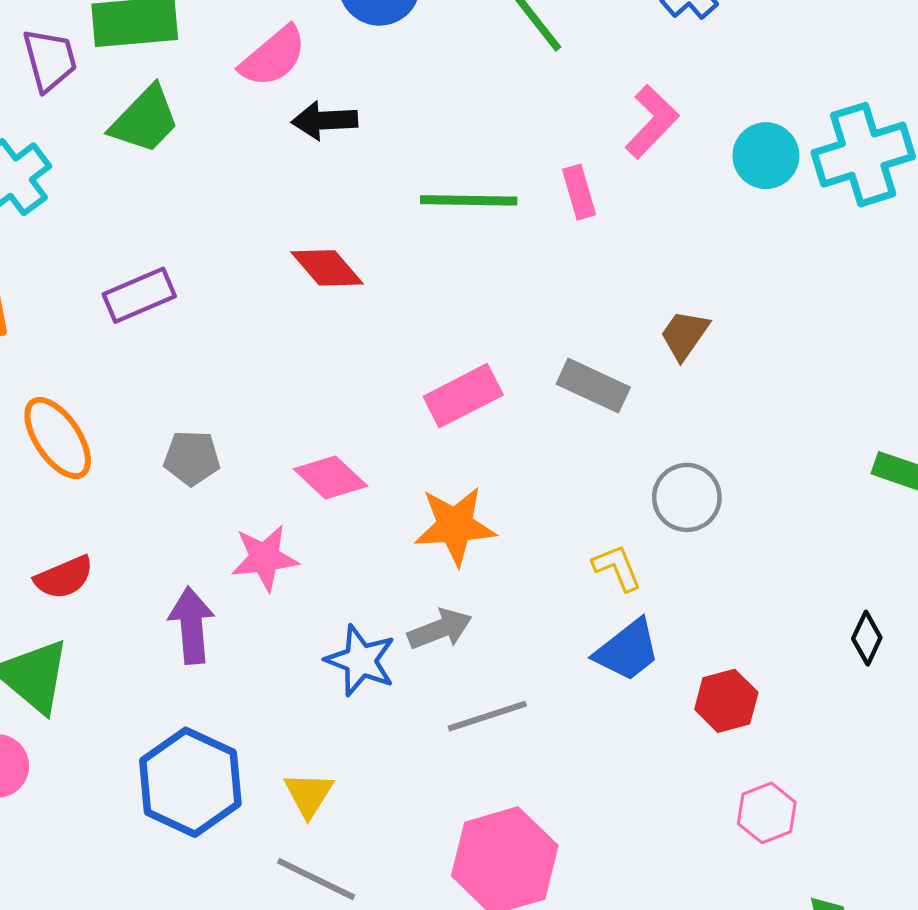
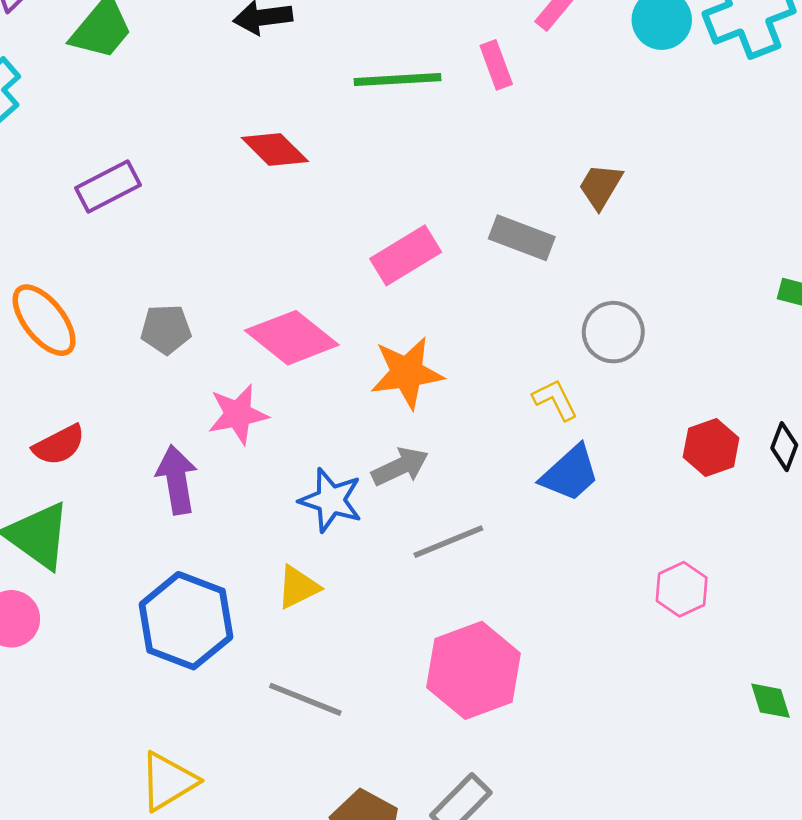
pink diamond: (331, 478) -> (292, 338), size x1.4
red hexagon: (726, 701) -> (711, 448), moved
yellow triangle: (309, 794) -> (298, 587), moved, turned 36
pink hexagon: (767, 813) -> (682, 589), moved

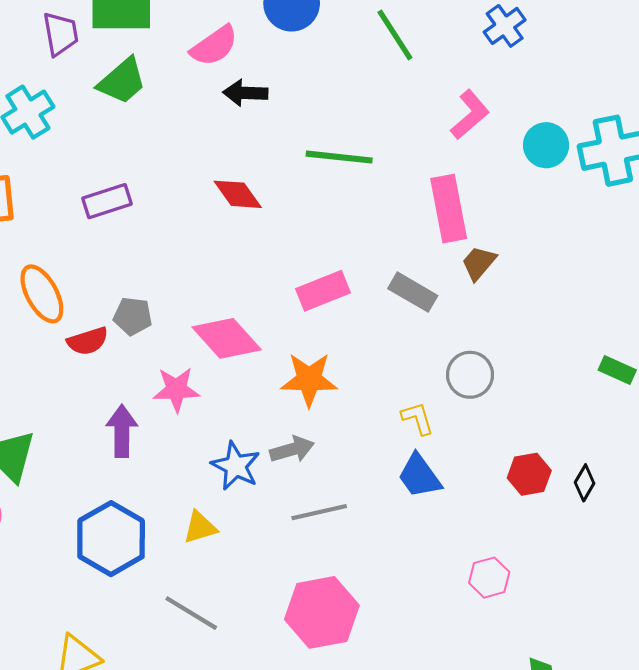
pink rectangle: (496, 65) -> (449, 209), moved, size x1.8
red semicircle: (59, 445) -> (88, 341), moved
blue trapezoid: (570, 473) -> (419, 476), turned 87

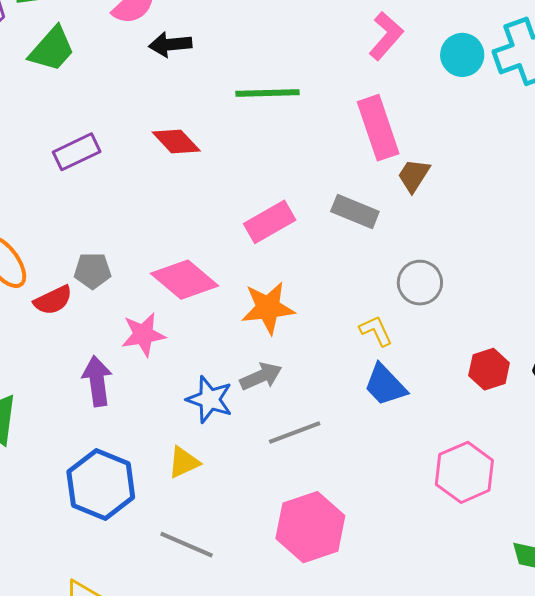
purple rectangle: (107, 201) -> (77, 152), moved
pink hexagon: (489, 578) -> (464, 472), size x1.5

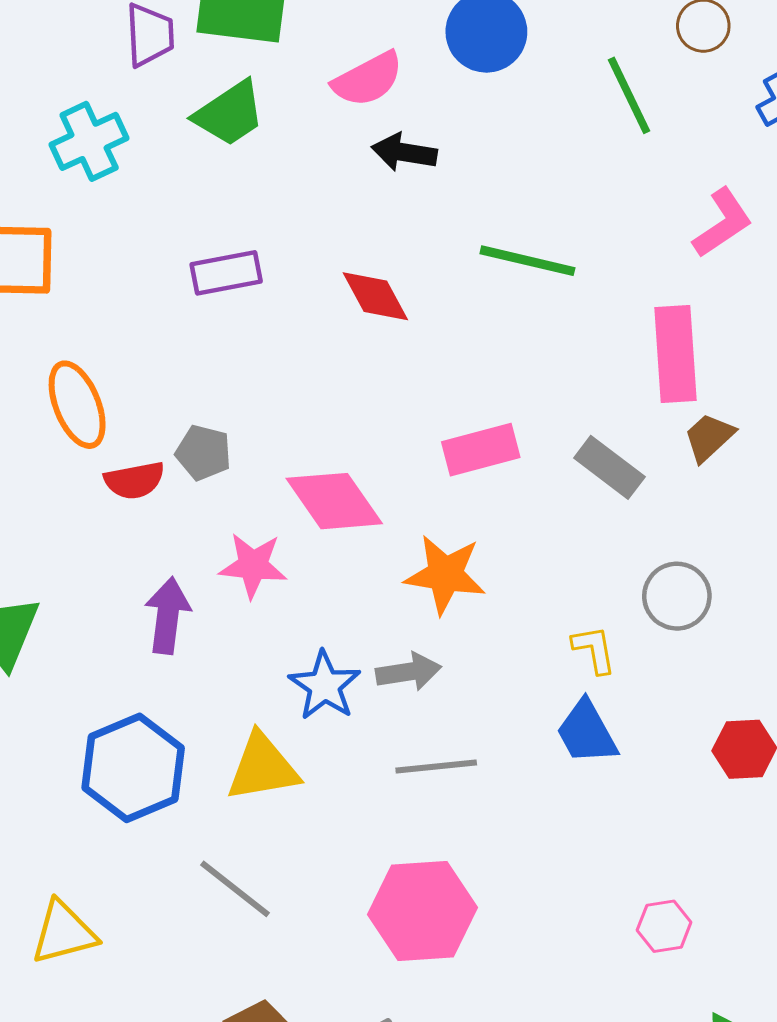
yellow triangle: (184, 462) -> (263, 767), size x1.5
pink hexagon: (464, 472) -> (664, 926), moved, size x0.6

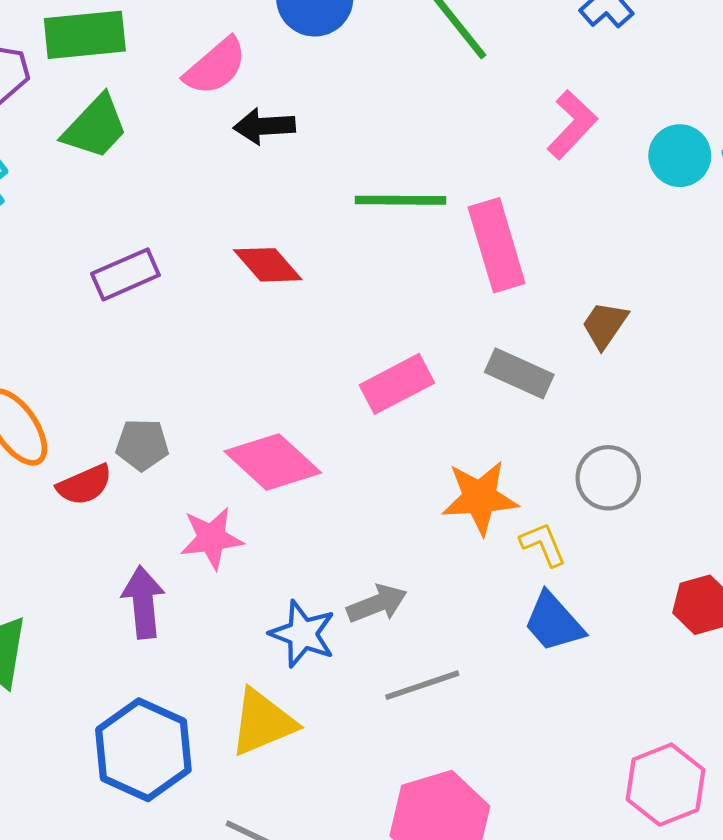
pink rectangle: (675, 354) -> (497, 245), moved
orange star: (445, 574) -> (480, 498), moved
pink hexagon: (664, 926) -> (665, 785), size x1.6

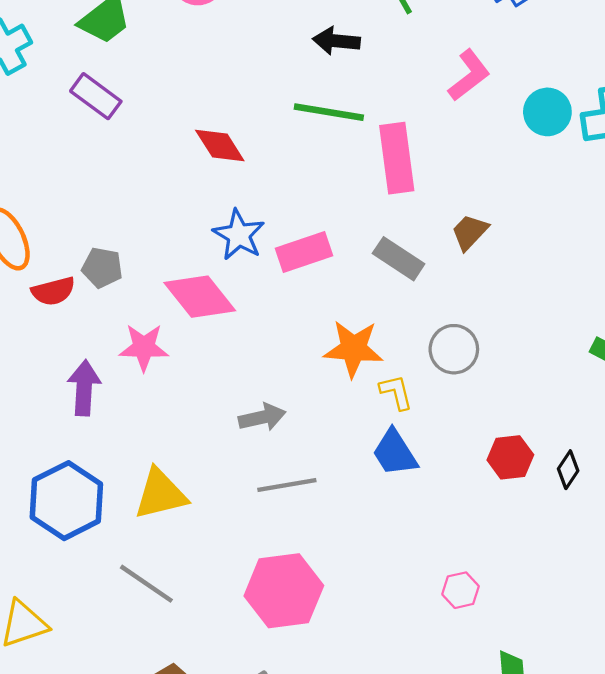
black arrow: (264, 126) -> (336, 41), moved
purple rectangle: (125, 274) -> (96, 96), moved, turned 51
blue star: (303, 634) -> (239, 235), moved
pink hexagon: (665, 785) -> (461, 590), size x0.6

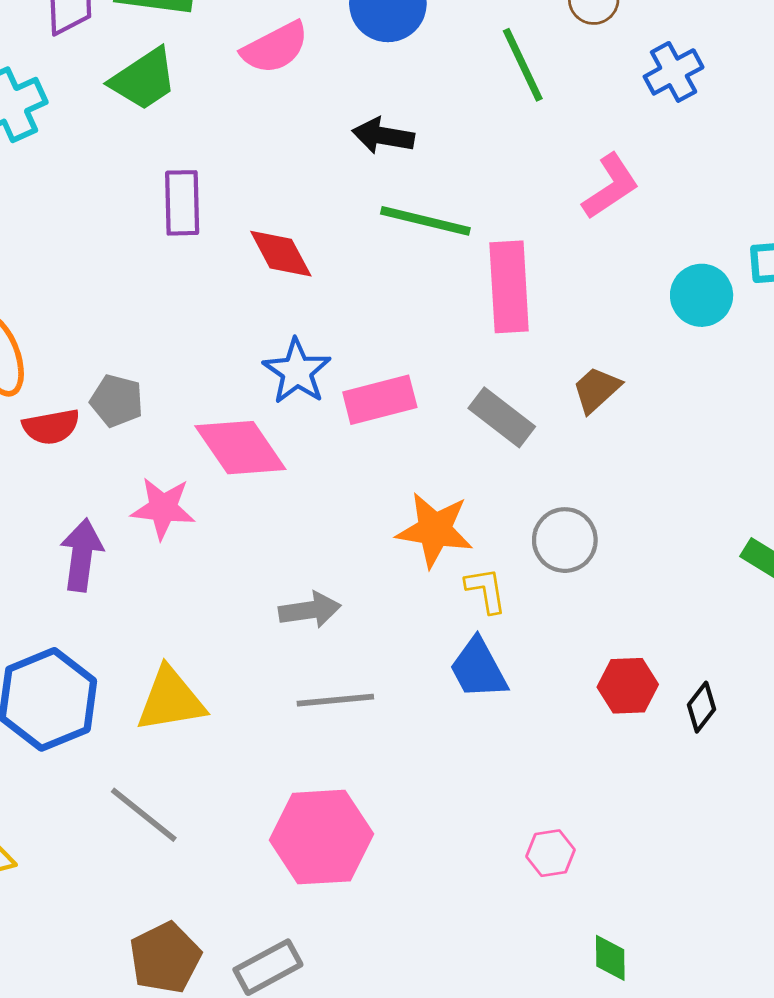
black arrow: (336, 41) -> (383, 136), moved
purple rectangle: (96, 96) -> (182, 203), moved, turned 48
cyan circle: (547, 112) -> (702, 295), moved

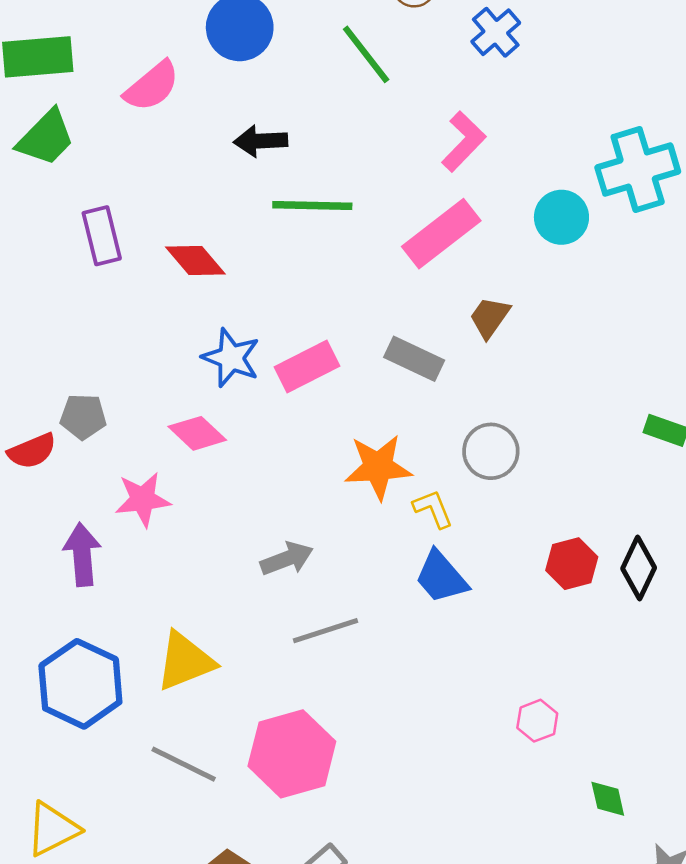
pink rectangle: (509, 287) -> (441, 234), moved, turned 68
pink diamond: (240, 448) -> (197, 433), size x0.7
black diamond: (701, 707) -> (639, 568), size x1.4
pink hexagon: (321, 837) -> (292, 754), moved

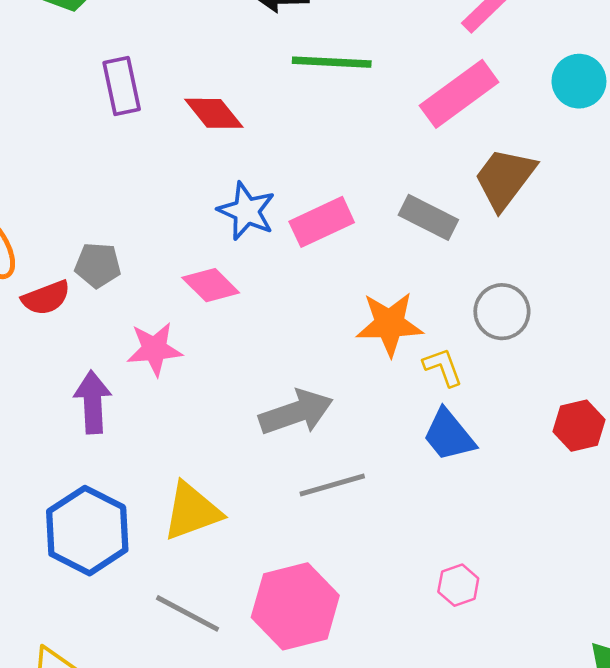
brown trapezoid: (490, 317) -> (505, 178), size x1.5
gray arrow: (287, 559) -> (296, 412), size x1.4
pink hexagon: (537, 721) -> (458, 585), moved

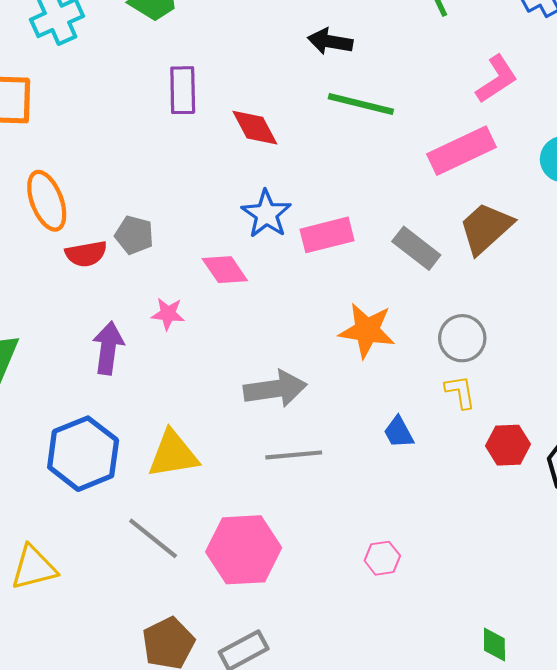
pink star: (155, 349) -> (168, 314), size x0.7
yellow L-shape: (443, 367) -> (460, 392), moved
blue trapezoid: (449, 435) -> (399, 432), size x0.7

